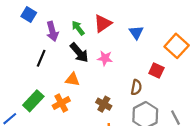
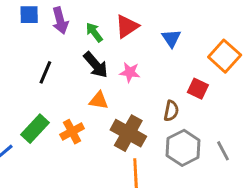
blue square: (29, 15) -> (29, 15), turned -32
purple arrow: (52, 31) -> (60, 21), moved
orange triangle: (72, 79) -> (99, 100), moved
brown cross: (104, 104) -> (128, 133), size x1.6

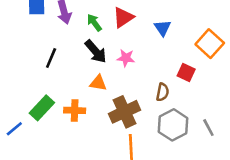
orange cross: (72, 132) -> (75, 110), turned 30
brown cross: (128, 133) -> (124, 112), turned 36

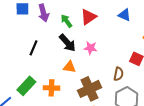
blue triangle: (163, 28) -> (124, 15), moved, turned -32

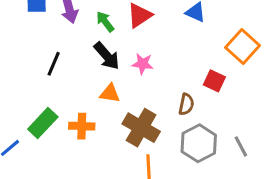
brown cross: (89, 89) -> (141, 128), turned -35

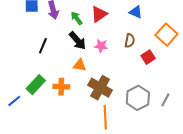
red square: (214, 81) -> (148, 57), turned 32
brown semicircle: (186, 104) -> (130, 41), moved
gray line: (241, 146) -> (165, 100), turned 56

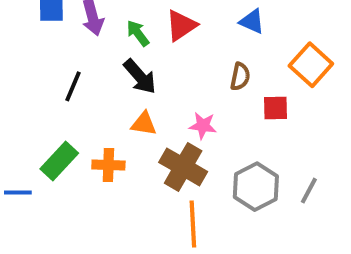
pink star: (101, 46) -> (203, 126), moved
red square: (148, 57) -> (276, 108), turned 32
blue line: (14, 101) -> (18, 193), turned 40

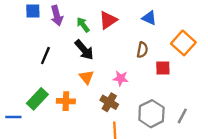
orange triangle: (144, 124) -> (86, 77), turned 42
brown cross: (183, 167) -> (109, 102), size x0.7

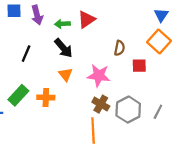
blue triangle: (149, 18) -> (161, 15), moved, turned 40
green arrow: (83, 25) -> (62, 24), turned -56
pink star: (121, 78) -> (99, 76), size x1.5
brown cross: (109, 102) -> (101, 104), moved

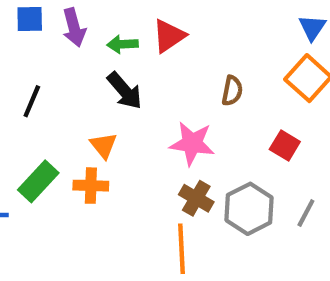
black line: (26, 54) -> (32, 101), moved
red square: (139, 66) -> (285, 146), moved, turned 32
orange triangle: (66, 74) -> (104, 146), moved

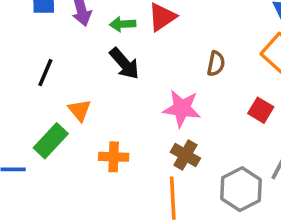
orange triangle: (104, 146) -> (80, 110), moved
orange cross: (91, 186) -> (114, 157), moved
gray hexagon: (249, 209) -> (241, 189), moved

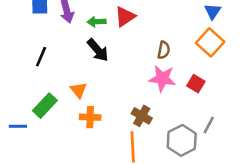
pink star: (182, 108) -> (162, 78), moved
orange triangle: (80, 110) -> (78, 90), moved

